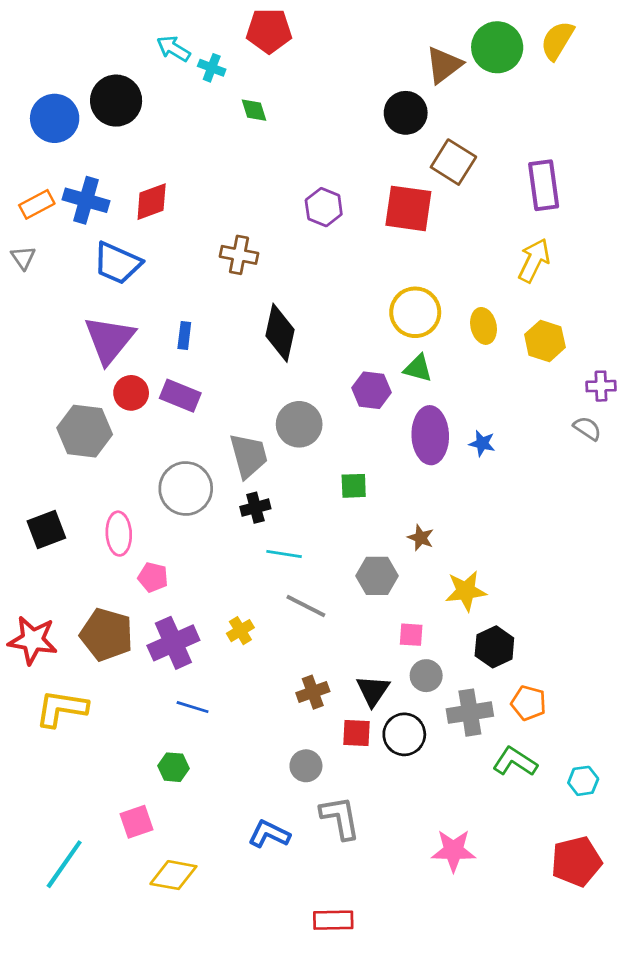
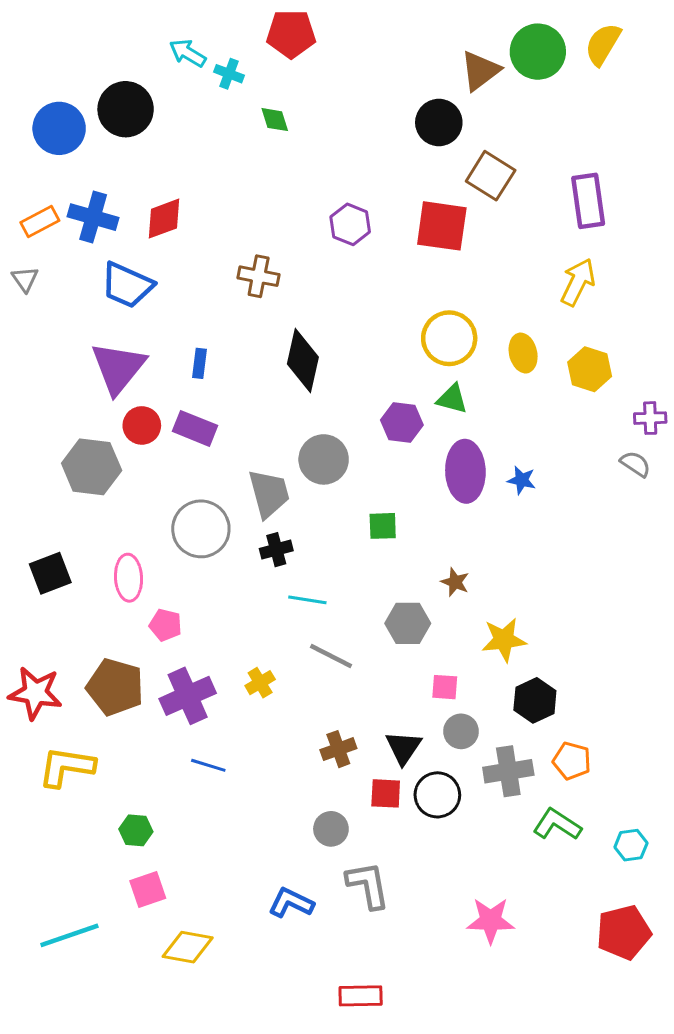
green hexagon: (173, 767) -> (136, 830), moved
cyan line: (64, 864) -> (69, 935), turned 36

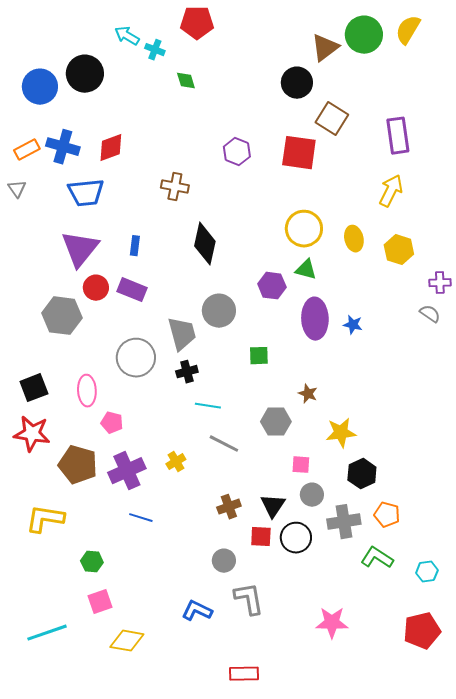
blue trapezoid: (127, 285) -> (86, 193), turned -30
red star: (35, 693) -> (32, 434), moved

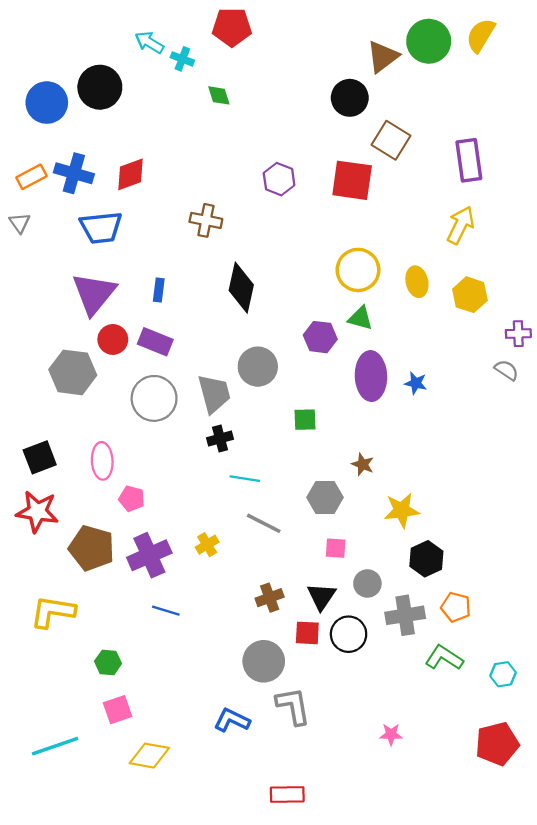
gray circle: (136, 358) -> (154, 398), moved
pink square: (301, 465) -> (336, 548), moved
gray circle: (224, 561) -> (264, 661), size x1.5
pink star: (332, 623) -> (391, 734), size x0.6

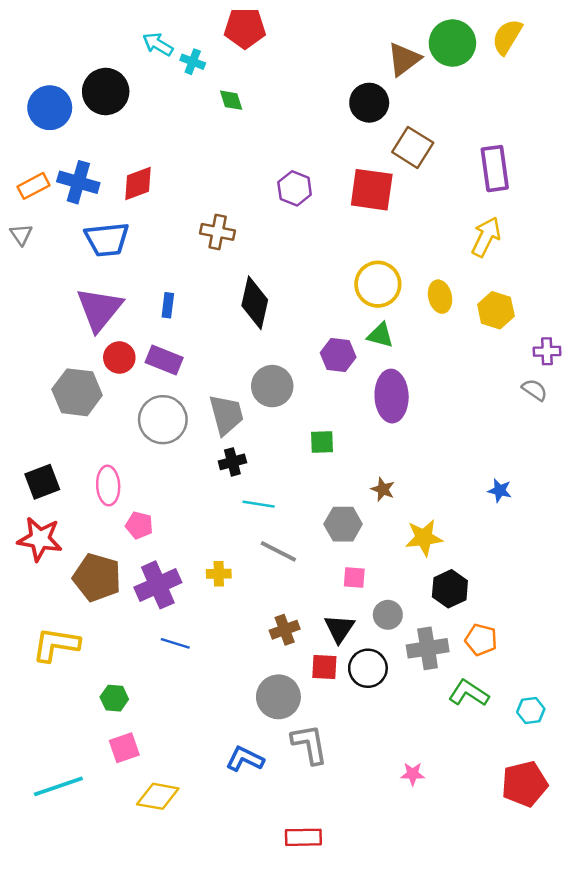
blue star: (416, 383) -> (500, 490), moved
yellow cross: (207, 545) -> (219, 574), turned 30

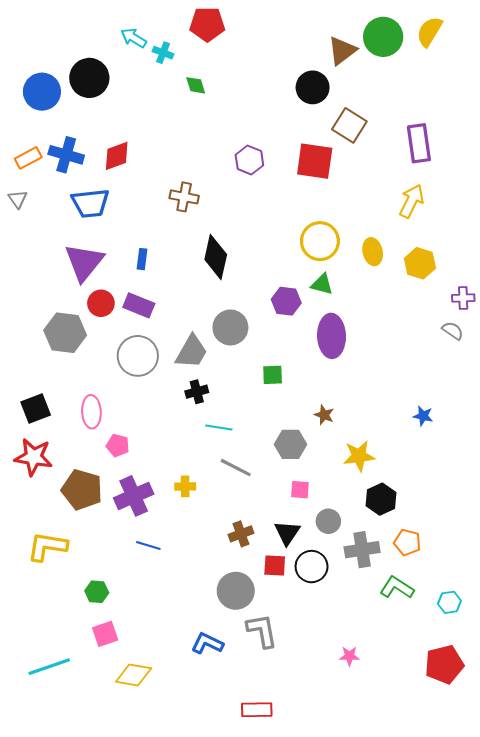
gray trapezoid: (226, 415) -> (191, 352), turned 45

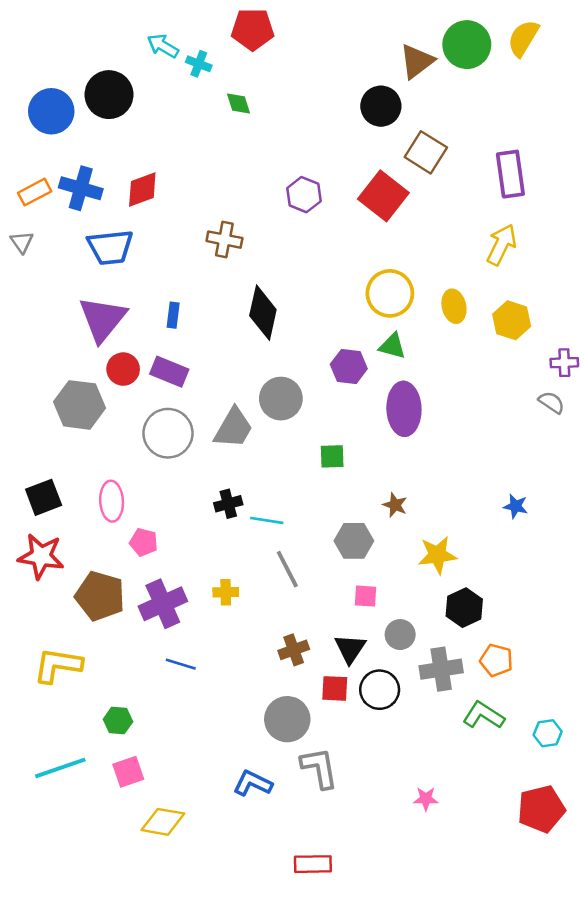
red square: (315, 161) -> (383, 196), turned 30
black cross: (197, 392) -> (228, 504), moved
gray line: (236, 468) -> (287, 569), turned 36
cyan line: (49, 667) -> (60, 768), moved

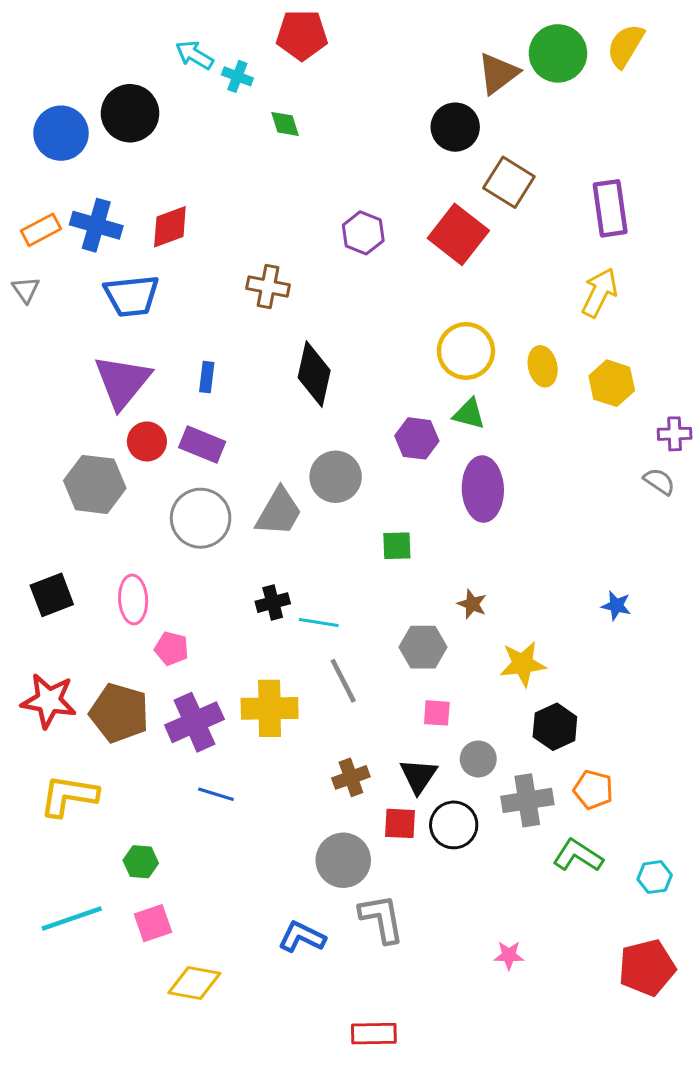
red star: (41, 556) -> (49, 701), moved
yellow cross: (226, 592) -> (270, 708), size x1.8

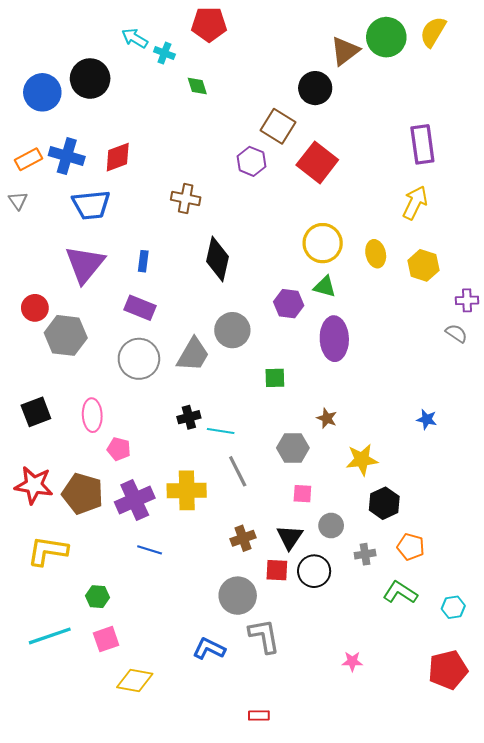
brown square: (509, 182) -> (278, 126), moved
red circle: (147, 441) -> (35, 308), moved
gray cross: (527, 800) -> (365, 554), size x0.6
red rectangle: (374, 1034) -> (259, 716), size x0.7

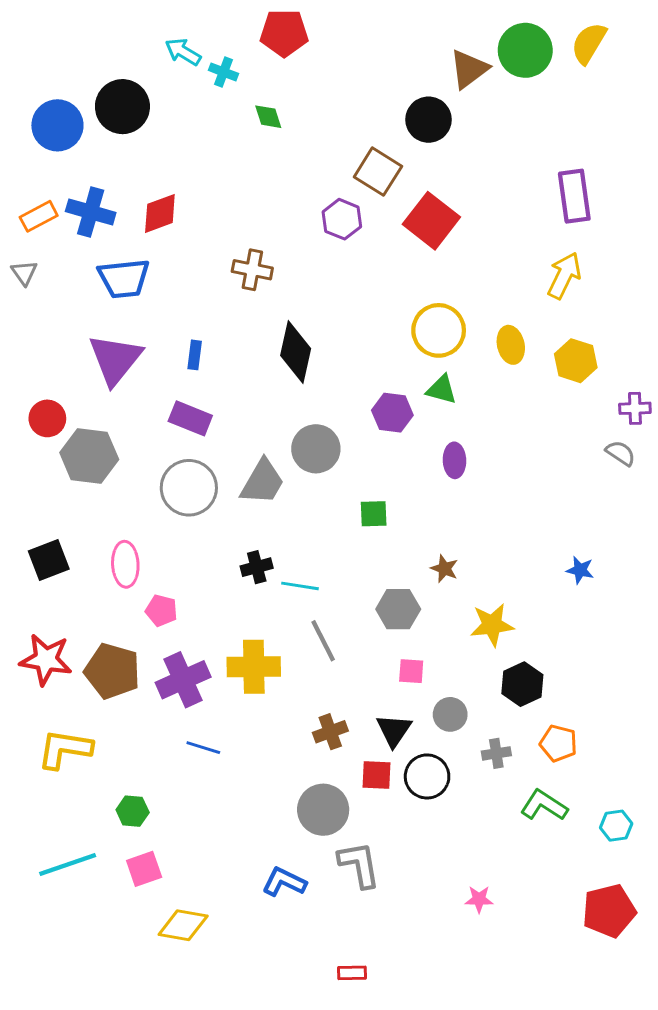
purple ellipse: (334, 339) -> (454, 460), size x0.6

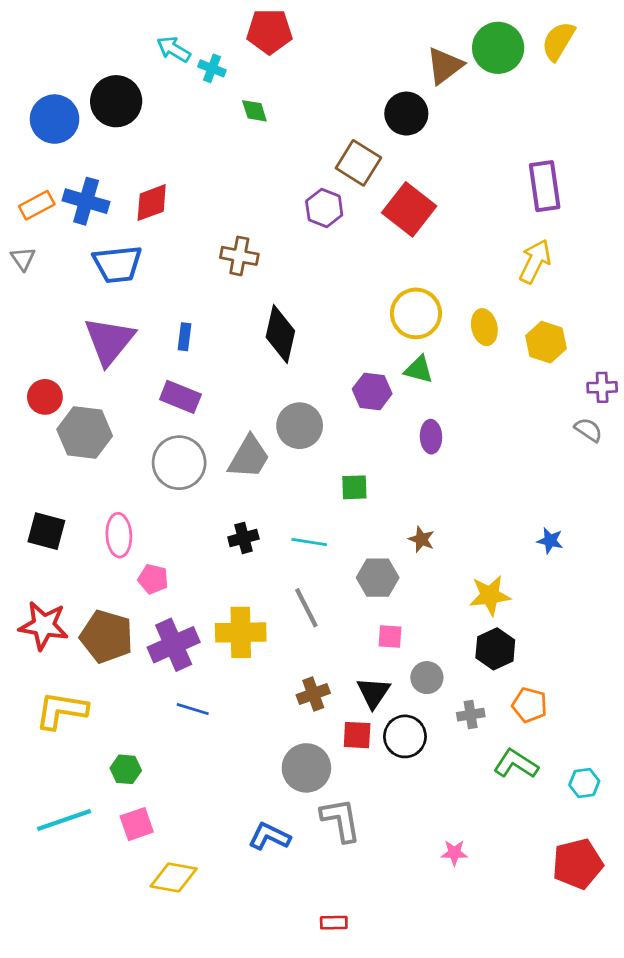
black square: (49, 560) -> (46, 531), turned 36
cyan line: (300, 586) -> (309, 542), moved
yellow star: (492, 625) -> (490, 595), moved

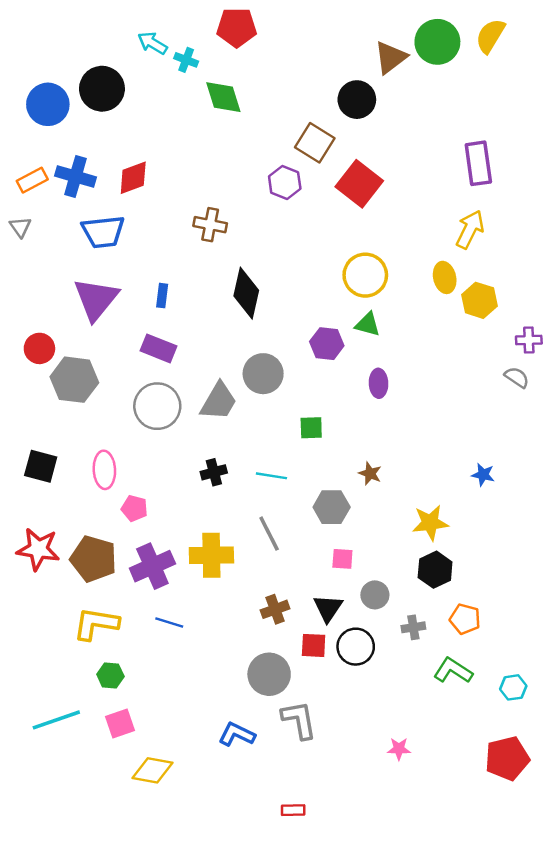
green diamond: (254, 111) -> (223, 97), size x1.6
yellow ellipse: (484, 327) -> (445, 277), moved
yellow L-shape: (61, 710) -> (96, 624), moved

